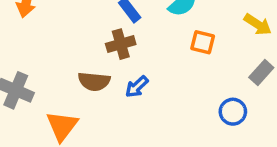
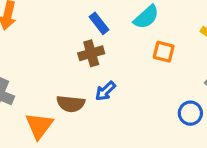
brown semicircle: (94, 81) -> (71, 104), moved

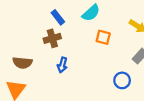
blue arrow: (105, 91) -> (62, 65), turned -32
brown semicircle: (71, 104) -> (22, 63), moved

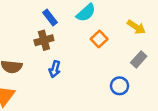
orange square: (103, 37) -> (99, 39), turned 32

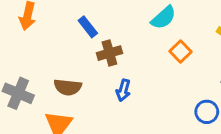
blue rectangle: (50, 17) -> (88, 27), moved

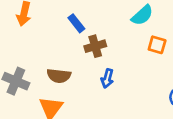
orange square: (181, 52) -> (157, 45), turned -30

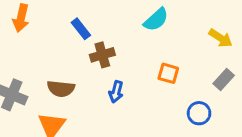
orange square: (157, 45) -> (168, 73), moved

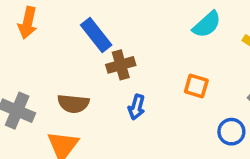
cyan semicircle: (156, 20) -> (207, 24), moved
blue rectangle: (81, 29) -> (96, 35), size x1.4

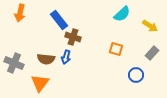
brown cross: (121, 65) -> (73, 37), turned 35
blue arrow: (137, 107) -> (66, 57), moved

